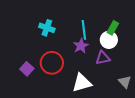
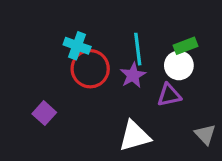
green rectangle: (113, 28) -> (185, 46), turned 40
red circle: (52, 63) -> (90, 69), moved

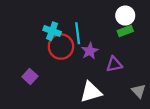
cyan line: (138, 49) -> (78, 33), moved
white circle: (179, 65) -> (125, 16), moved

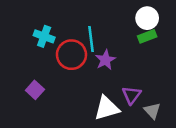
cyan cross: (52, 31) -> (44, 36), moved
purple triangle: (114, 64) -> (131, 95), moved, turned -42
gray triangle: (139, 91) -> (152, 111), moved

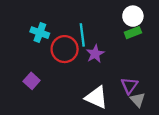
purple triangle: (131, 95) -> (129, 86), moved
white triangle: (107, 108) -> (96, 97), turned 40

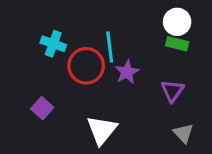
green rectangle: (133, 33) -> (177, 44), turned 35
purple triangle: (129, 86) -> (172, 91), moved
white triangle: (96, 97) -> (102, 130), moved, turned 45

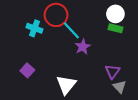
cyan line: (110, 47) -> (71, 30), turned -36
red circle: (86, 66) -> (56, 15), moved
purple triangle: (172, 91) -> (112, 71), moved

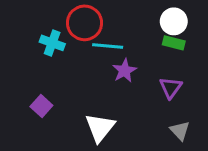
cyan line: (71, 30) -> (108, 46), turned -42
purple triangle: (112, 71) -> (171, 88), moved

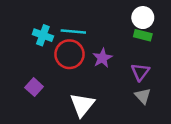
red circle: (85, 23) -> (69, 54), moved
cyan line: (108, 46) -> (73, 31), moved
gray triangle: (180, 131) -> (143, 96), moved

